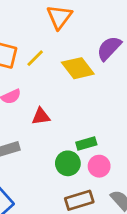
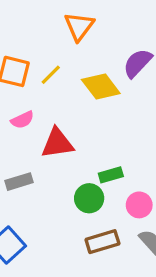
red triangle: (41, 116) -> (57, 143), size x1.5
pink circle: (99, 166) -> (139, 205), moved

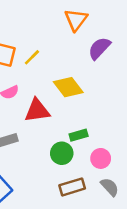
orange triangle: (79, 26) -> (76, 20), moved
yellow diamond: (101, 86) -> (68, 87), moved

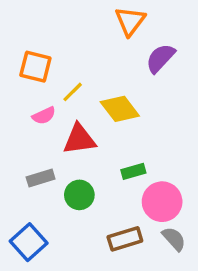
yellow line: (32, 57) -> (73, 92), moved
green circle: (62, 153) -> (79, 195), moved
pink circle: (101, 158) -> (162, 202), size x1.5

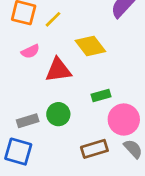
yellow line: (73, 92) -> (53, 19), moved
gray rectangle: (41, 178) -> (28, 121), moved
blue square: (29, 242) -> (18, 152), turned -32

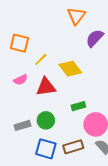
yellow line: (53, 19) -> (41, 59), moved
pink semicircle: (30, 51) -> (20, 80), moved
blue square: (18, 152) -> (46, 149), moved

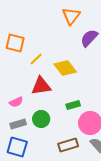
pink semicircle: (20, 80) -> (16, 102), moved
blue square: (46, 149) -> (17, 147), moved

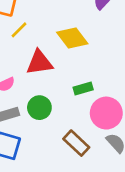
yellow line: (36, 59) -> (19, 30), moved
brown rectangle: (68, 145) -> (76, 143), turned 60

